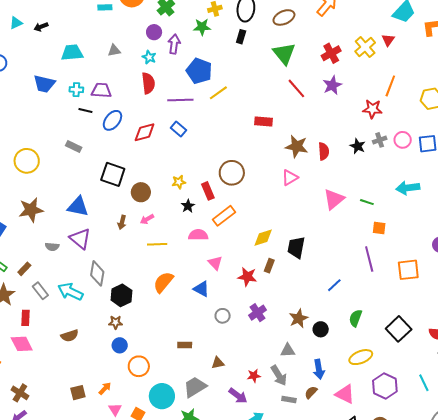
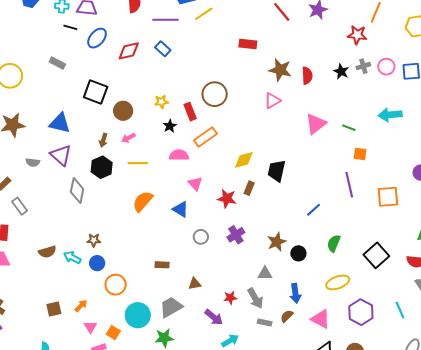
cyan arrow: (70, 292) -> (72, 257), moved, size x0.7
black hexagon: (121, 295) -> (102, 167), moved

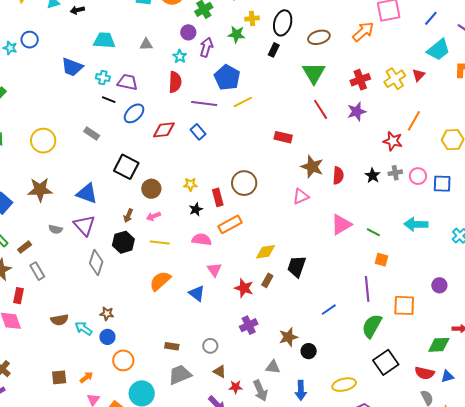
gray circle: (201, 237) -> (210, 346), moved
green semicircle: (334, 243) -> (372, 326), moved, size x1.4
brown triangle: (195, 284) -> (220, 371), moved, turned 32
gray trapezoid: (171, 307) -> (180, 375), moved

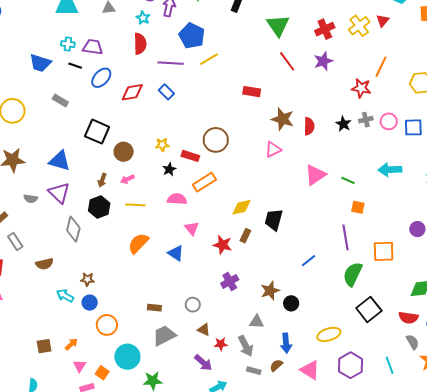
blue trapezoid: (72, 67) -> (40, 63), moved
red rectangle: (218, 197) -> (190, 156), turned -54
brown semicircle: (59, 320) -> (44, 264), moved

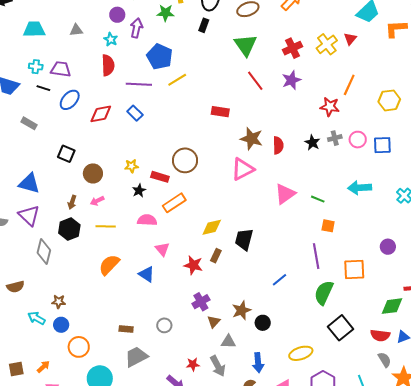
black square: (97, 132) -> (66, 154), size x0.7
pink triangle: (273, 149) -> (243, 169), size x1.4
brown triangle: (204, 330) -> (214, 322), moved, turned 48

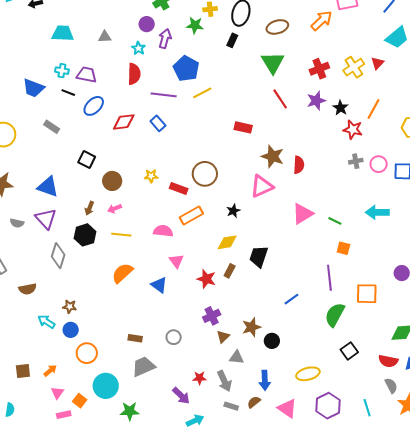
black star: (312, 143) -> (340, 108), moved
black star: (139, 191) -> (233, 211), moved
black square: (341, 328) -> (349, 351), size x0.7

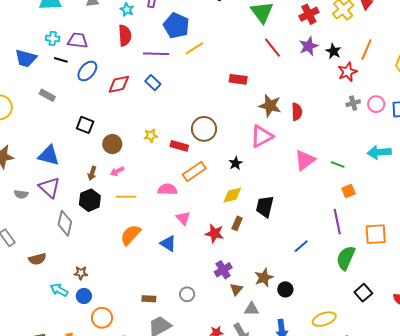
red star: (353, 130) -> (348, 72), turned -30
orange square: (343, 248) -> (349, 191), turned -32

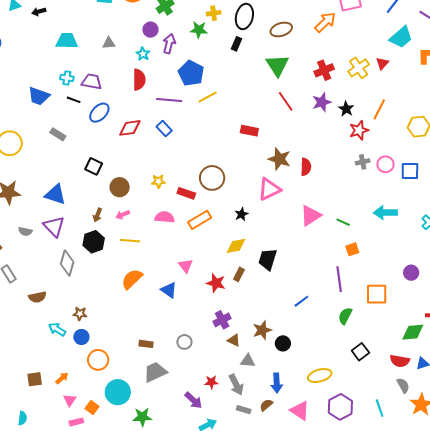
pink semicircle: (167, 189) -> (165, 217), moved
green semicircle: (346, 258) -> (345, 316), size x0.7
brown triangle: (236, 289) -> (234, 340), turned -48

